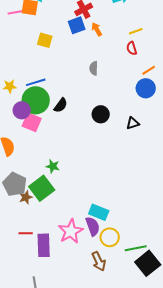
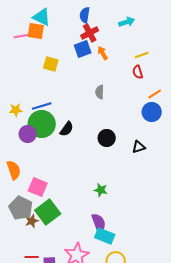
pink square: (32, 122) -> (38, 187), moved
green star: (53, 166) -> (101, 190), moved
purple semicircle: (93, 226) -> (99, 223), moved

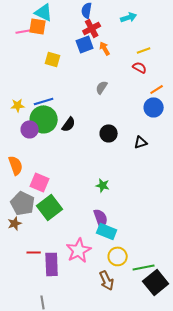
red semicircle: (138, 72) -> (140, 67), turned 136
gray semicircle: (100, 92) -> (102, 87), turned 32
brown star: (32, 221) -> (15, 223), moved

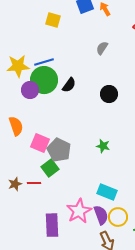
yellow star: (18, 105) -> (18, 66), size x1.6
gray pentagon: (23, 203) -> (59, 150), moved
green square: (50, 207) -> (50, 168), size x0.7
purple semicircle: (101, 218) -> (101, 215), moved
red line: (34, 252) -> (34, 183), moved

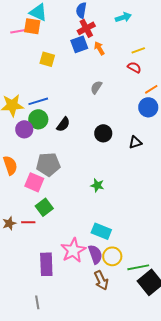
green circle: (44, 80) -> (38, 119), size x0.7
gray pentagon: (59, 150) -> (48, 164), moved, turned -30

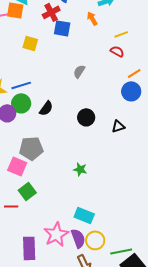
red cross: (86, 28) -> (51, 12), moved
blue square: (79, 44) -> (62, 28), turned 30
orange arrow: (99, 48) -> (92, 18), moved

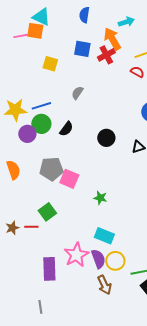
red cross: (51, 12) -> (106, 55), moved
orange arrow: (92, 18) -> (112, 39), size x1.6
gray semicircle: (79, 71) -> (77, 93), moved
pink square: (17, 166) -> (69, 179), moved
green star: (80, 169) -> (100, 198), moved

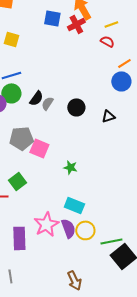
yellow square: (50, 64) -> (11, 39), moved
gray semicircle: (77, 93) -> (47, 103), moved
brown arrow: (104, 285) -> (74, 280), moved

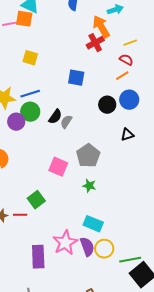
blue square: (52, 18) -> (76, 78), moved
orange line: (124, 63) -> (122, 76), moved
blue circle: (121, 81) -> (129, 100), moved
black circle: (76, 107) -> (107, 105), moved
gray pentagon: (21, 138) -> (88, 156), moved, turned -30

